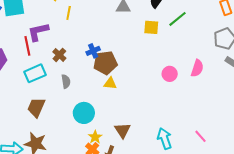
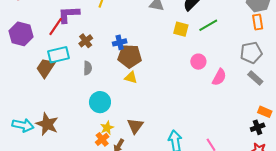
red line: (27, 46) -> (56, 26), turned 36
pink circle: (170, 74) -> (198, 62), moved
brown trapezoid: (36, 107) -> (45, 68), moved

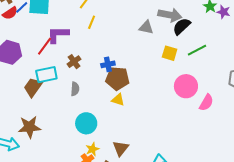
pink circle: (198, 62) -> (186, 86), size x1.5
brown star: (47, 124) -> (29, 127), moved, turned -30

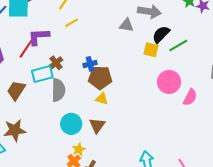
yellow line: (92, 22) -> (72, 23), turned 40
black semicircle: (182, 26) -> (161, 34), moved
cyan rectangle: (46, 75) -> (42, 74), moved
gray semicircle: (75, 89) -> (58, 90), size x1.6
brown triangle: (121, 148) -> (97, 126), moved

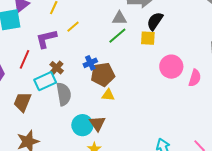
yellow line: (72, 23) -> (73, 27), moved
purple L-shape: (39, 37) -> (46, 39), moved
green line: (178, 45) -> (117, 36), moved
brown triangle: (97, 126) -> (97, 123), moved

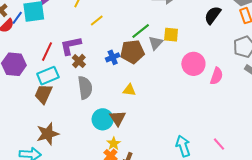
gray triangle: (119, 18) -> (156, 43), moved, turned -49
black semicircle: (155, 21) -> (213, 15), moved
purple L-shape: (46, 39) -> (71, 46), moved
brown pentagon: (103, 74) -> (132, 52), moved
cyan rectangle: (45, 81) -> (48, 76), moved

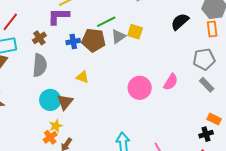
purple L-shape: (71, 46) -> (58, 16), moved
pink circle: (193, 64) -> (140, 88), moved

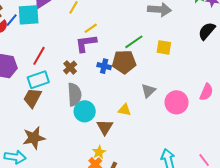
gray triangle: (118, 36) -> (148, 91), moved
blue cross: (73, 41) -> (104, 66), turned 32
yellow triangle: (83, 77) -> (125, 110), moved
cyan circle: (50, 100) -> (85, 111), moved

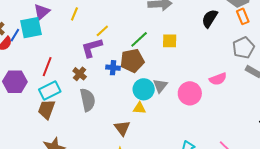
yellow line: (91, 28) -> (102, 31), moved
pink semicircle: (206, 92) -> (218, 79), turned 54
cyan circle: (85, 111) -> (144, 89), moved

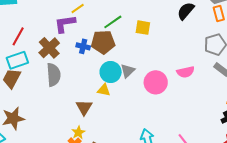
brown cross: (80, 74) -> (49, 48), size x1.5

